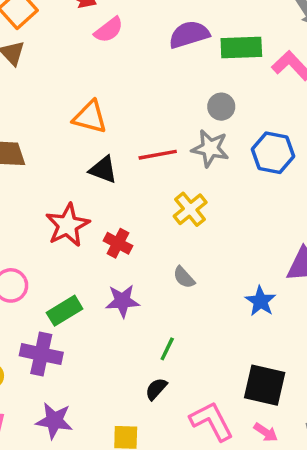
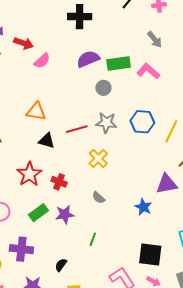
gray circle: (221, 107) -> (103, 88), moved
green rectangle: (65, 311) -> (38, 213), moved
black semicircle: (156, 389) -> (61, 265), moved

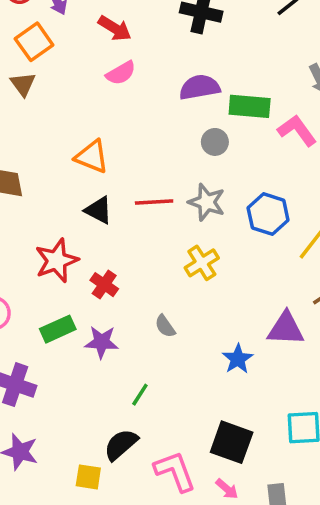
red arrow: (24, 43) -> (115, 28), moved
yellow cross: (98, 158) -> (202, 263), moved
black semicircle: (61, 265) -> (121, 445), moved, size x1.5

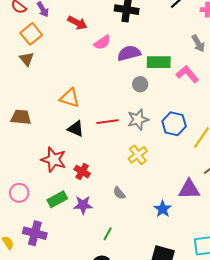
pink semicircle: (121, 73) -> (102, 42), moved
gray star: (207, 202) -> (138, 119), turned -30
red star: (57, 260) -> (54, 160), turned -30

